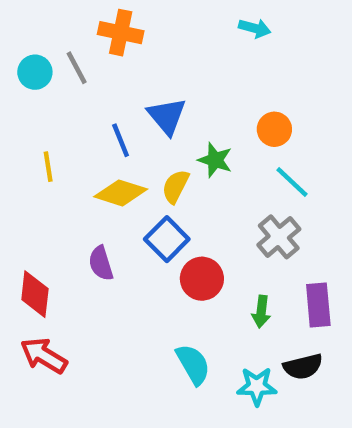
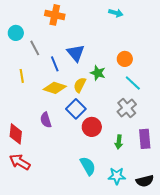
gray line: (77, 68) -> (35, 48), moved
black semicircle: (303, 367) -> (145, 181), moved

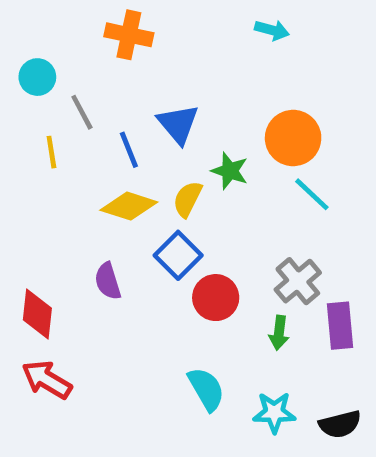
orange circle: (125, 59) -> (293, 138), size x1.5
yellow line: (22, 76) -> (51, 152), moved
gray cross: (127, 108) -> (298, 281), moved

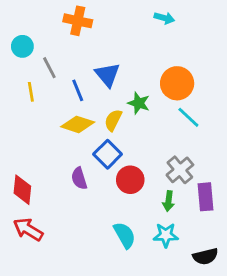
purple semicircle: (108, 281) -> (79, 178), moved
cyan star: (274, 412) -> (166, 235), moved

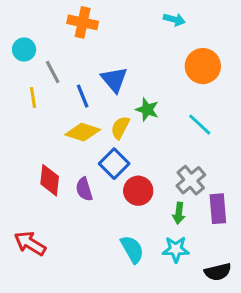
orange circle: (177, 83) -> (203, 66), moved
red diamond: (22, 190) -> (50, 180), moved

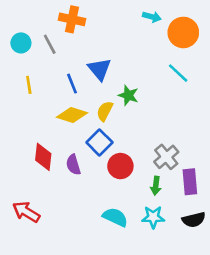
orange circle: (203, 66) -> (183, 32), moved
gray line: (53, 72) -> (50, 44), moved
cyan line: (200, 125) -> (178, 73), moved
cyan semicircle: (132, 249) -> (115, 217), turned -35
black semicircle: (218, 272) -> (194, 220), moved

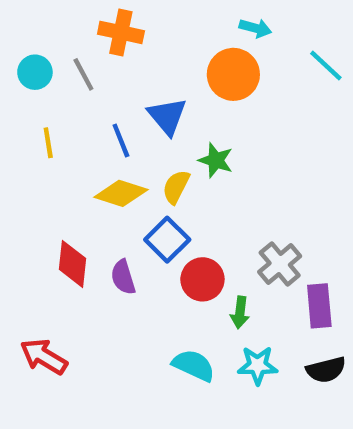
orange circle: (183, 32) -> (233, 74), moved
cyan line: (178, 73) -> (326, 66), moved
green arrow: (156, 186) -> (240, 312), moved

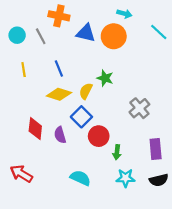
blue triangle: (167, 116) -> (86, 33), moved, turned -36
gray cross: (280, 264) -> (139, 108), moved
cyan semicircle: (194, 365) -> (80, 178), moved

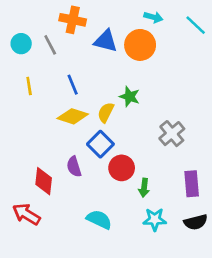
cyan line: (159, 32) -> (196, 25), moved
red diamond: (35, 129) -> (44, 181), moved

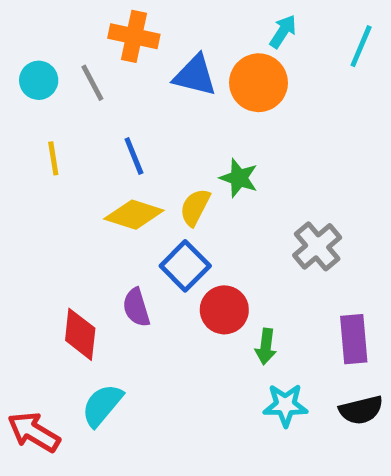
cyan arrow: (153, 17) -> (283, 31), turned -72
cyan line: (196, 25) -> (361, 46), turned 70
red arrow: (26, 214) -> (34, 432), moved
cyan semicircle: (99, 219) -> (102, 405), moved, turned -75

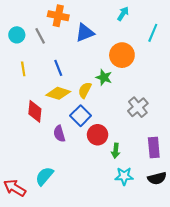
cyan line: (361, 46) -> (153, 33), moved
blue triangle: (195, 75) -> (85, 33), turned -36
orange circle: (258, 83) -> (122, 55), moved
red diamond: (80, 334) -> (35, 111), moved

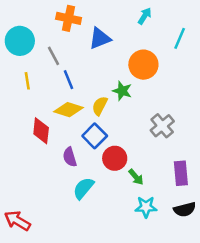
cyan circle: (17, 35) -> (20, 41), size x1.5
gray line: (40, 36) -> (54, 56), moved
green arrow: (116, 151) -> (136, 177), turned -48
cyan semicircle: (44, 176) -> (84, 188), moved

